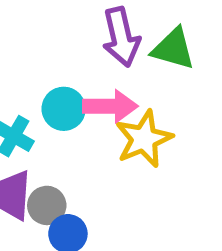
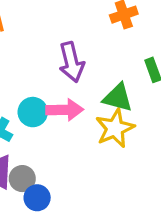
green triangle: (173, 49) -> (118, 98), moved
yellow star: (144, 139) -> (115, 128), moved

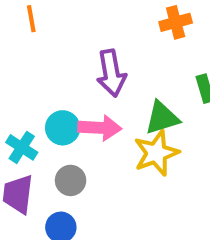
green triangle: (118, 98) -> (162, 118), turned -36
gray circle: (22, 179) -> (71, 180), moved

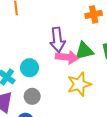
green triangle: (162, 118) -> (84, 51), moved
pink arrow: (100, 128) -> (67, 57), moved

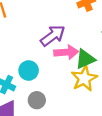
purple arrow: (57, 40) -> (53, 36), turned -110
green triangle: (84, 51) -> (85, 59), moved

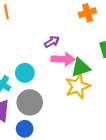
purple arrow: (53, 36) -> (52, 42), size x0.6
gray circle: (37, 100) -> (30, 102), size x1.5

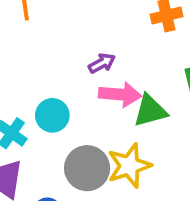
yellow star: (78, 86) -> (129, 166), moved
gray circle: (30, 102) -> (87, 168), moved

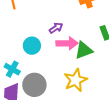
cyan circle: (52, 115) -> (32, 46), moved
gray circle: (87, 168) -> (34, 85), moved

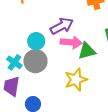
purple arrow: (56, 28) -> (62, 26), size x1.6
gray circle: (34, 85) -> (35, 61), moved

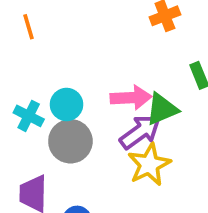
purple arrow: (62, 26) -> (140, 132), moved
cyan cross: (14, 62) -> (29, 116), moved

